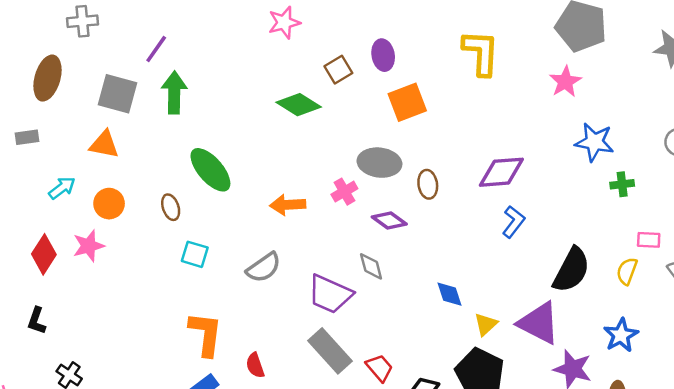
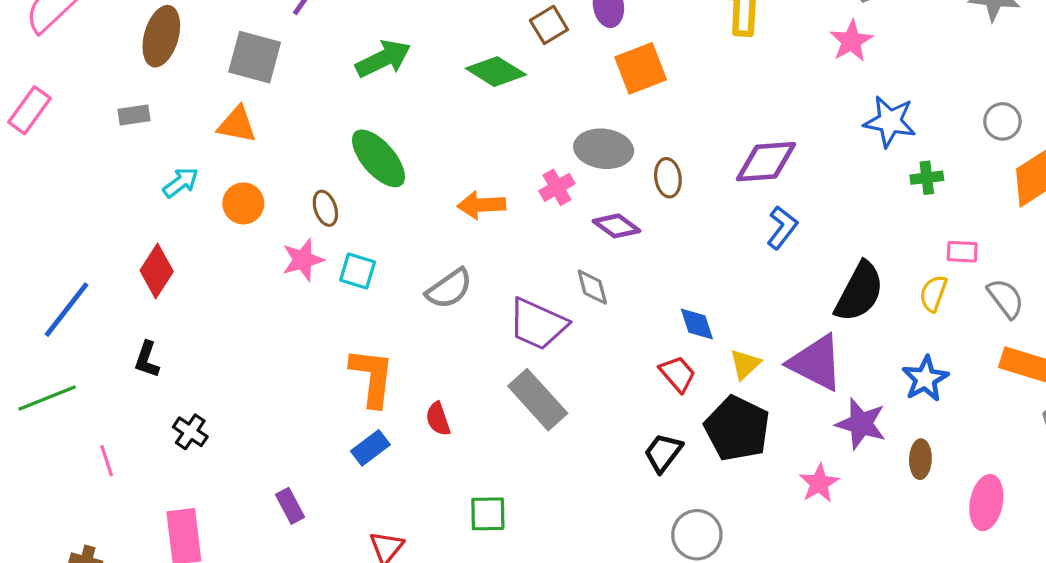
green arrow: (174, 93) -> (383, 59), moved, turned 63
pink star: (89, 246) -> (303, 260), moved
red trapezoid: (379, 368) -> (678, 374), moved

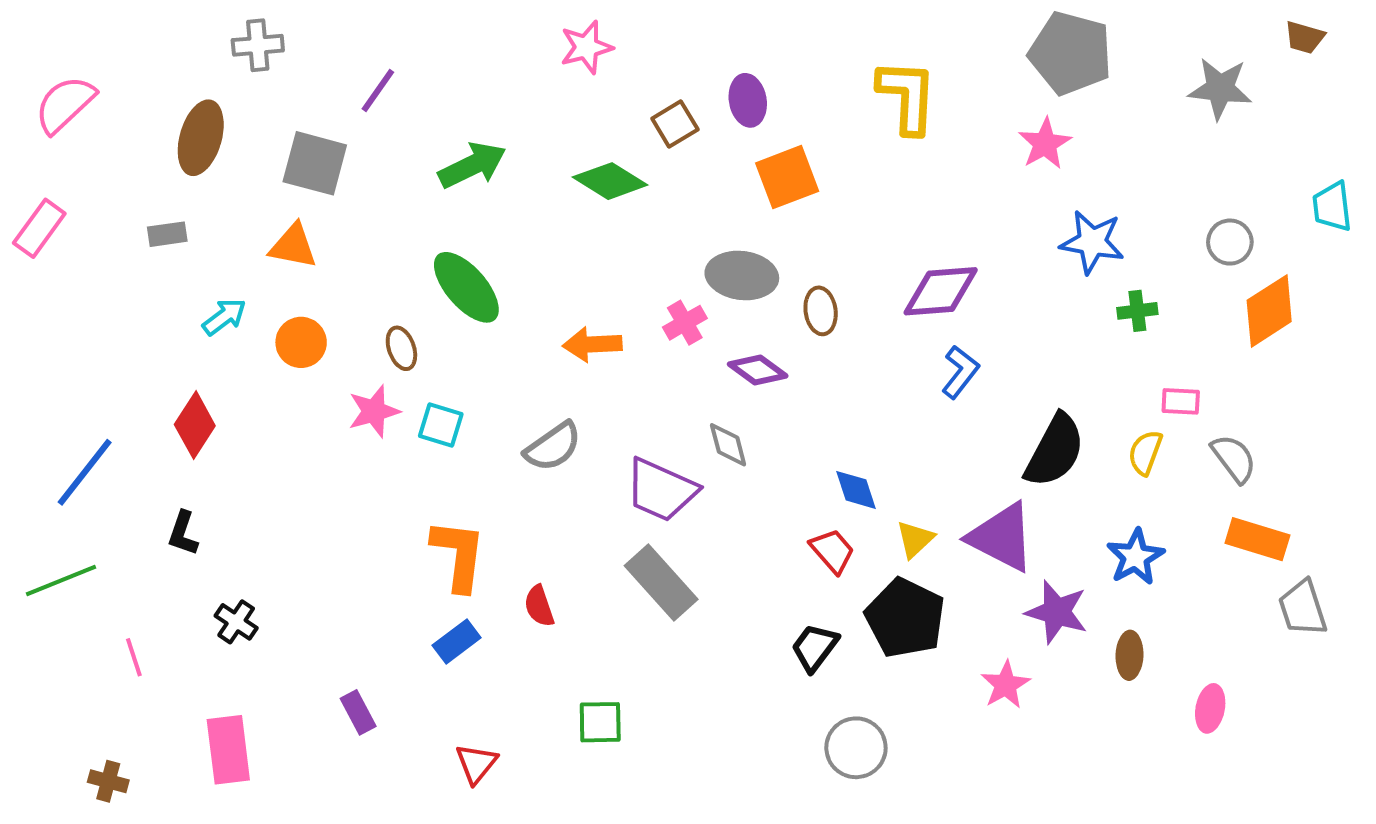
pink ellipse: (986, 503) -> (1210, 708), size x0.7

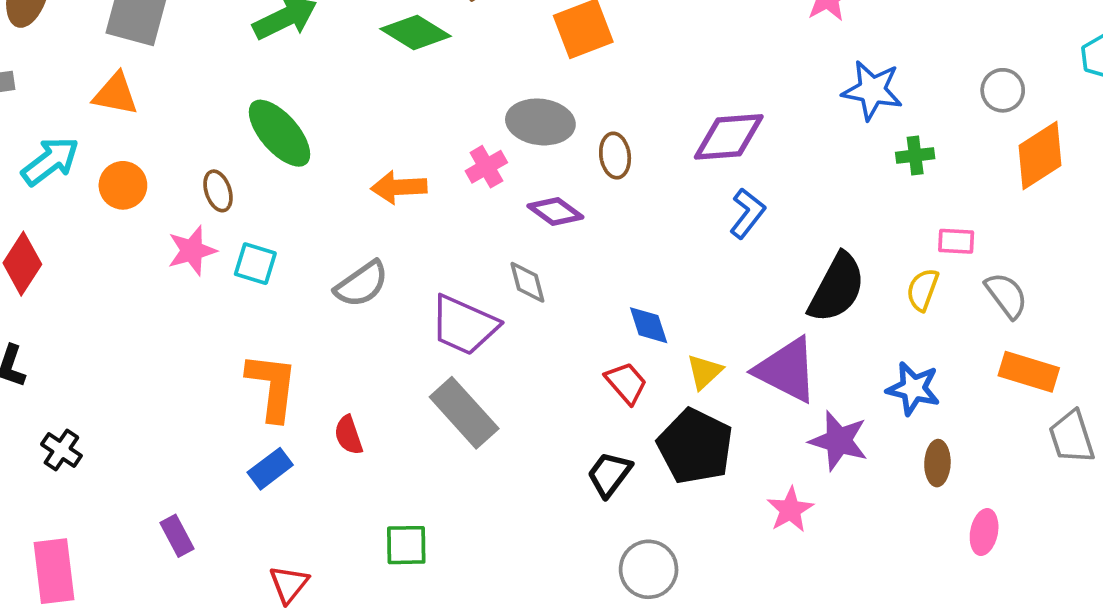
cyan arrow: (224, 317) -> (50, 161), size x1.4
blue star: (1135, 557) -> (913, 389), turned -30
brown ellipse: (1130, 655) -> (937, 463), moved

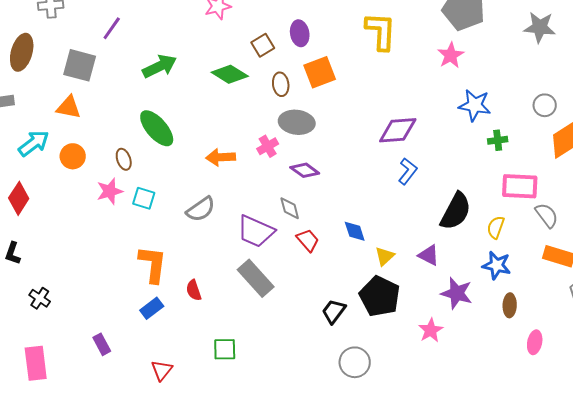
brown ellipse: (615, 156) -> (281, 84), moved
pink rectangle: (956, 241) -> (520, 186), size x1.8
yellow semicircle: (923, 290) -> (496, 227), moved
purple triangle: (786, 370) -> (429, 255), size x0.6
red trapezoid: (626, 383) -> (308, 240), moved

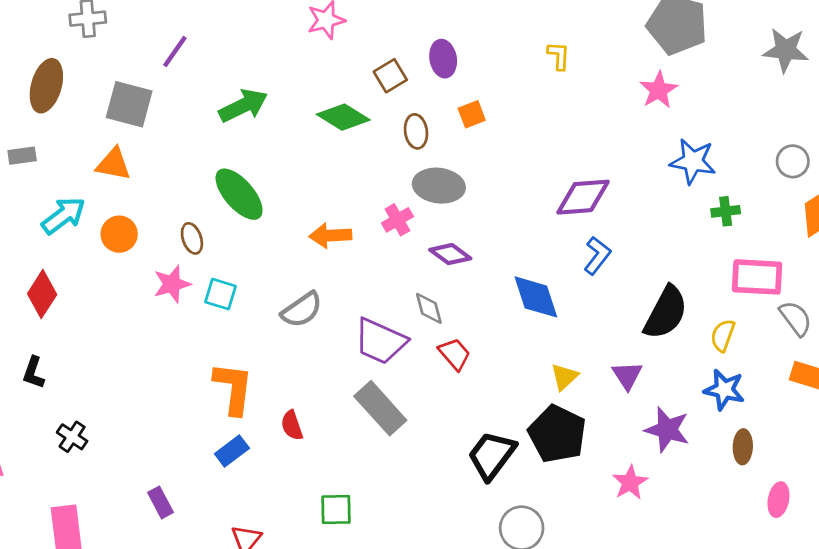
yellow L-shape: (381, 31) -> (559, 56), size x0.5
orange square: (320, 72) -> (472, 114), size x0.6
blue diamond: (355, 231) -> (536, 297), moved, size x1.5
purple triangle: (429, 255) -> (627, 375), turned 30
black trapezoid: (334, 311) -> (492, 455), size x1.4

